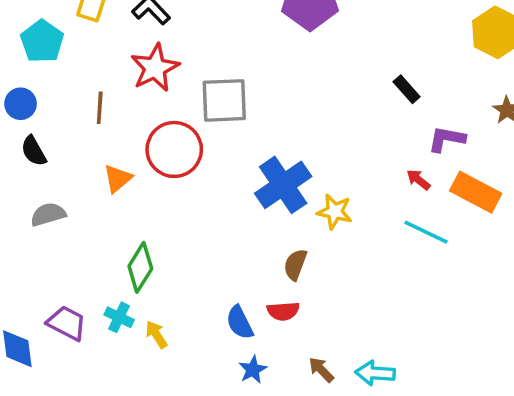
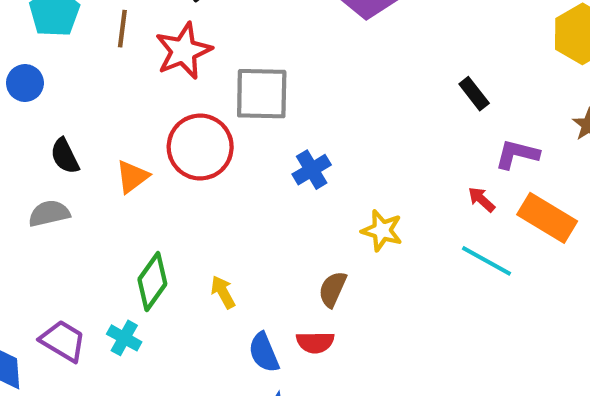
brown line: (100, 108) -> (122, 29), moved
black semicircle: (34, 151) -> (65, 156), moved
blue cross: (283, 185) -> (312, 170), moved, size x0.6
yellow arrow: (156, 335) -> (223, 292), moved

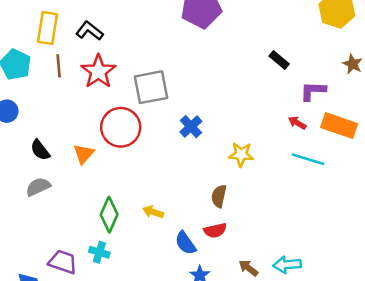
yellow arrow: (223, 292) -> (153, 212), turned -30

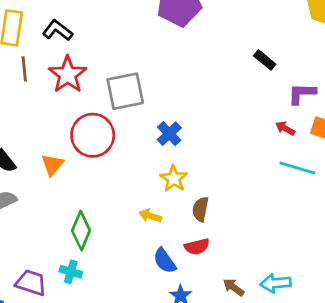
yellow star: (241, 154) -> (174, 179), moved, turned 30
yellow arrow: (153, 212) -> (150, 216), moved

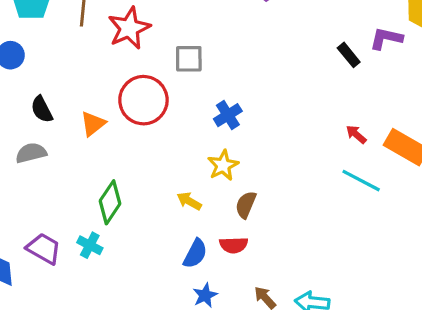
gray square: (125, 91) -> (189, 59), size x0.7
purple L-shape: (302, 93) -> (386, 38), moved
blue semicircle: (165, 261) -> (195, 254), turned -128

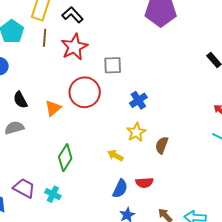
brown semicircle: (246, 205) -> (162, 145), moved
cyan cross: (90, 245) -> (53, 194), moved

